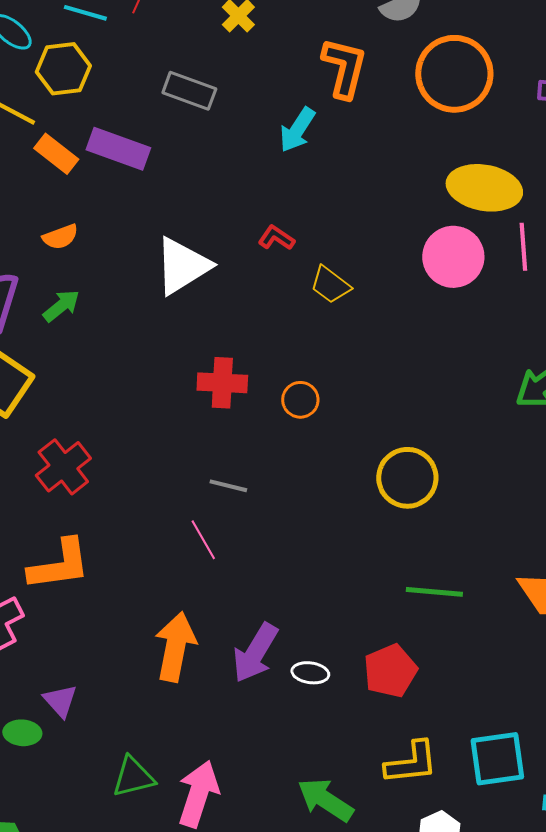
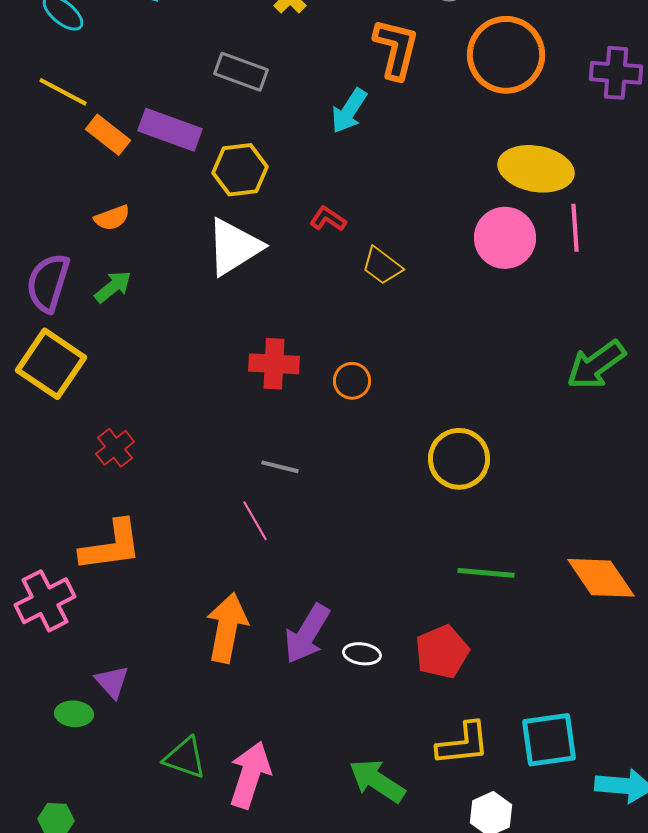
yellow hexagon: (63, 69) -> (240, 170), moved
red cross: (63, 467) -> (115, 448), size x0.7
green triangle: (133, 777) -> (185, 758), turned 33

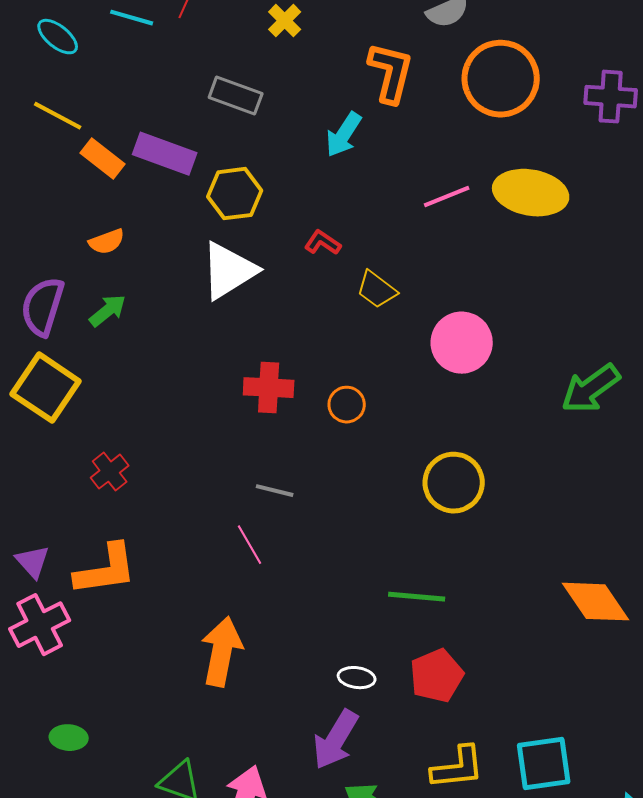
pink line: (575, 228) -> (447, 197), moved, turned 72
pink circle: (505, 238) -> (462, 343), moved
green line: (486, 573) -> (417, 597), moved
purple arrow: (307, 634) -> (336, 740), moved
purple triangle: (112, 682) -> (33, 562), moved

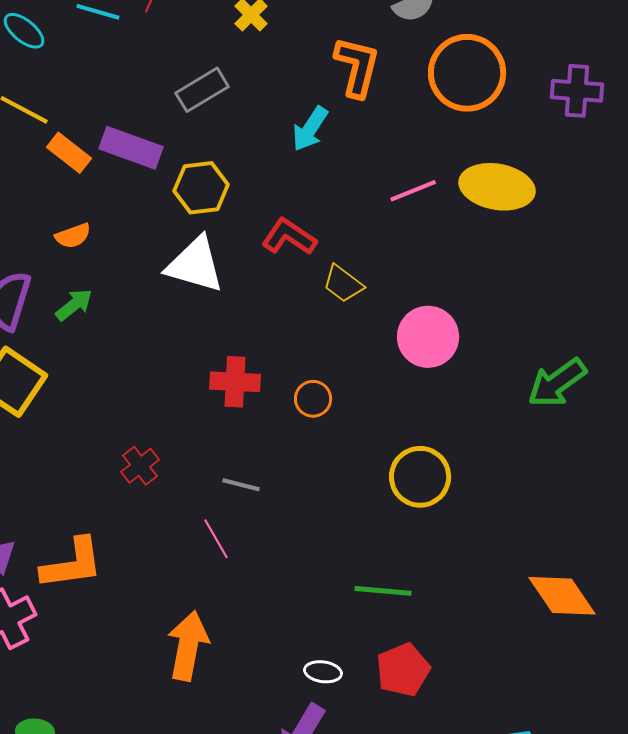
gray rectangle: (236, 96) -> (202, 90), turned -51
red L-shape: (323, 243) -> (289, 237), size x1.5
white triangle: (229, 271) -> (195, 265), turned 48
red cross: (110, 472) -> (140, 466), moved

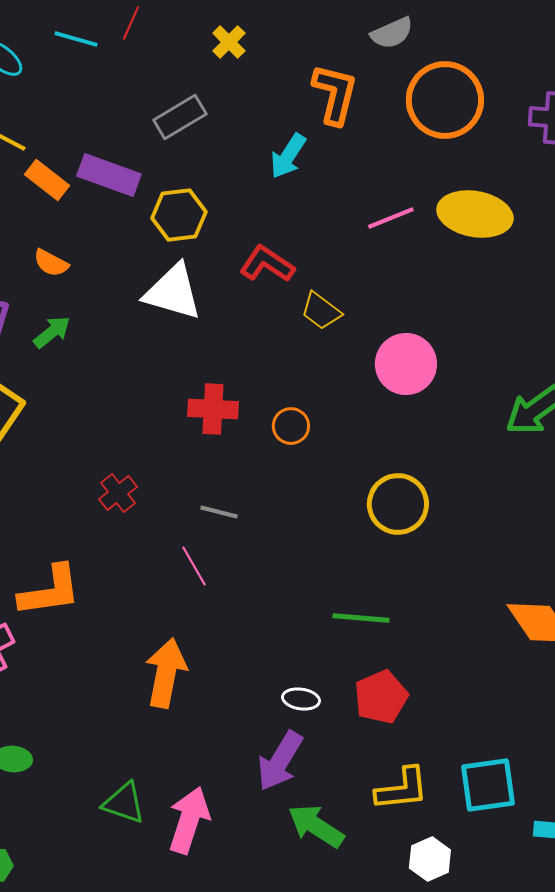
orange semicircle: (73, 236) -> (51, 263), turned 48

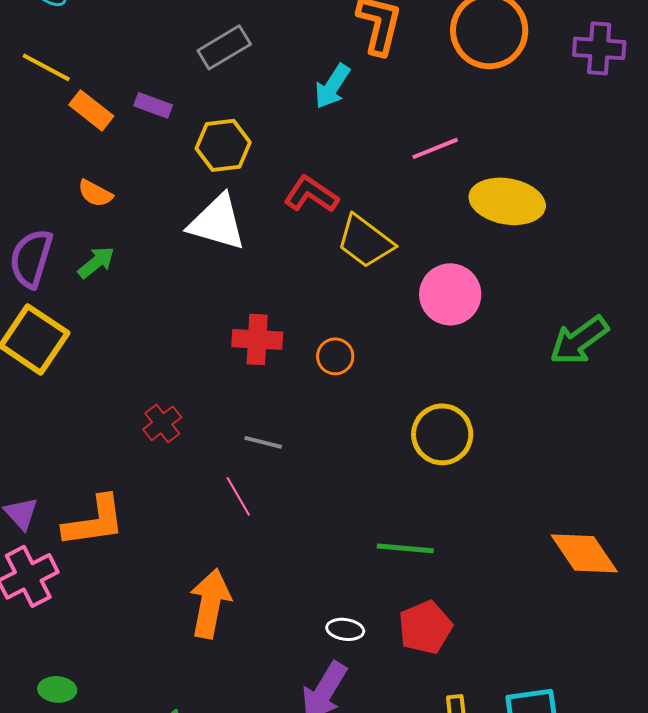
purple rectangle: (109, 175) -> (153, 105), size x0.6
yellow ellipse: (475, 214) -> (507, 201), moved
yellow trapezoid: (321, 311) -> (365, 241), size x1.4

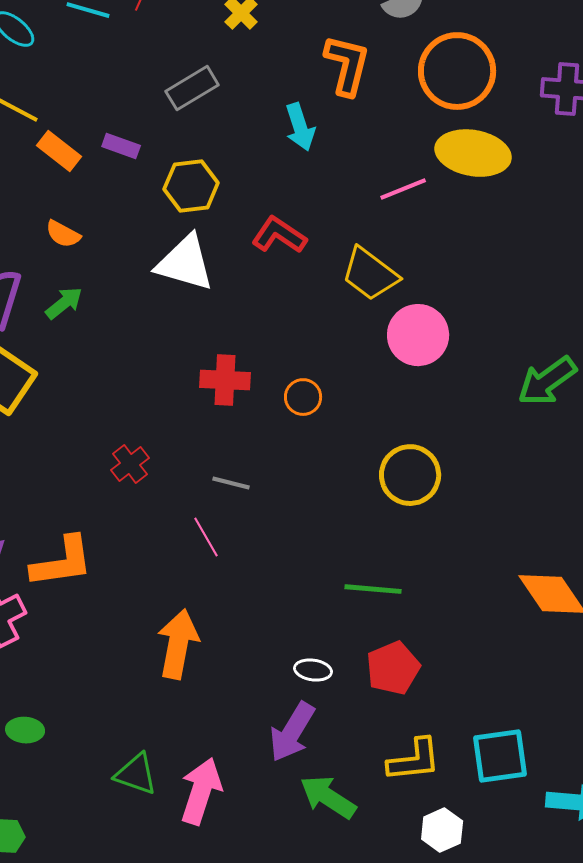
cyan arrow: (332, 86) -> (300, 127), turned -51
yellow ellipse: (507, 201) -> (473, 153), moved
yellow trapezoid: (365, 241) -> (370, 274), moved

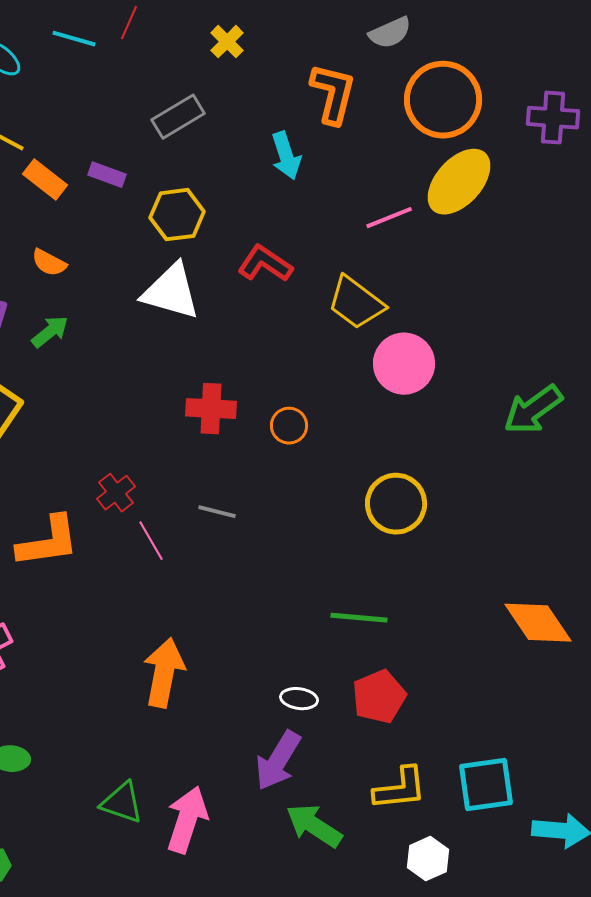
yellow ellipse: (473, 153) -> (459, 182), turned -58
pink line: (206, 537) -> (151, 541), moved
orange L-shape: (62, 562) -> (48, 542), moved

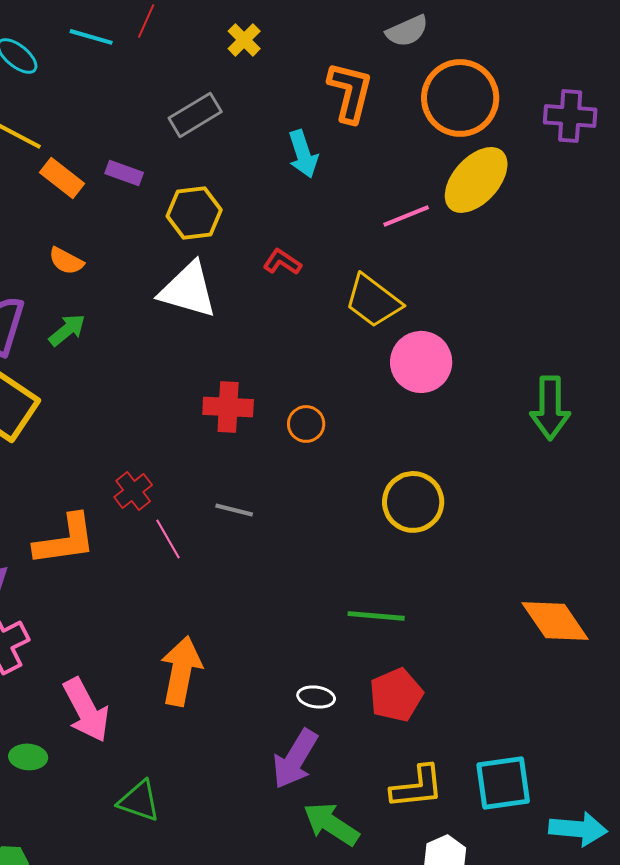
red L-shape: (265, 264) -> (282, 262), size x0.7
green arrow: (533, 410) -> (550, 408), turned -54
pink arrow: (187, 820) -> (86, 710), moved, turned 134

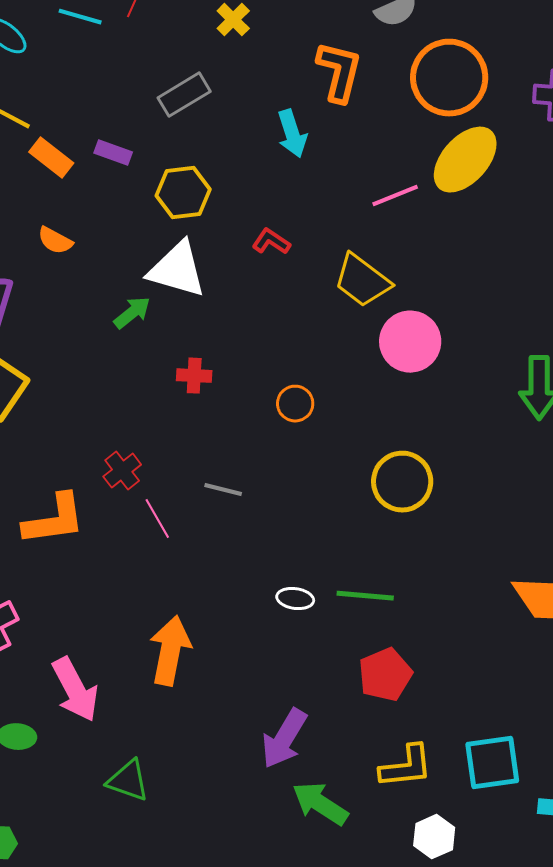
green arrow: (67, 330) -> (132, 313), moved
red cross: (228, 407) -> (194, 376), moved, size x0.7
white ellipse: (316, 697) -> (295, 599), moved

